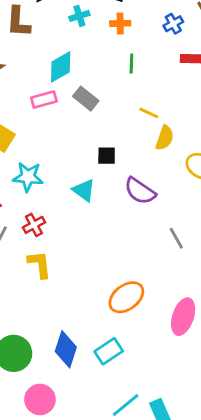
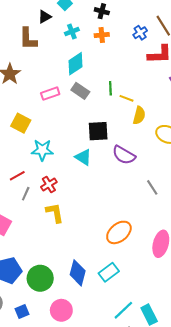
green line: (131, 64) -> (110, 88), moved
cyan diamond: (61, 67) -> (75, 64), moved
black square: (107, 156) -> (98, 131), size x1.5

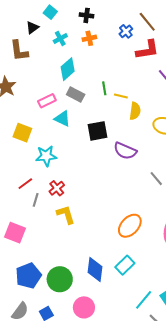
cyan triangle: (83, 157) -> (62, 119), moved

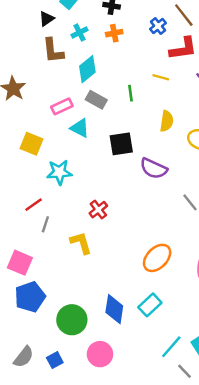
brown L-shape: (19, 51) -> (53, 51), moved
yellow line: (121, 96) -> (161, 77), moved
red cross: (57, 188) -> (98, 210), moved
blue pentagon: (28, 276) -> (30, 297), moved

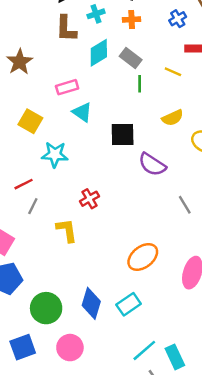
gray rectangle: (96, 100) -> (131, 58), moved
yellow semicircle: (167, 121) -> (173, 118), turned 48
blue square: (55, 360) -> (23, 347), size x1.5

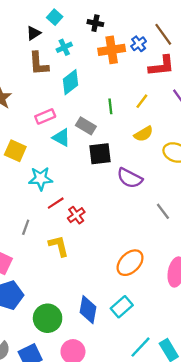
orange cross: (132, 20) -> (112, 50), moved, size x1.6
gray rectangle: (131, 58) -> (86, 126), moved
yellow line: (173, 72) -> (142, 101), moved, turned -70
red line: (24, 184) -> (56, 203), moved

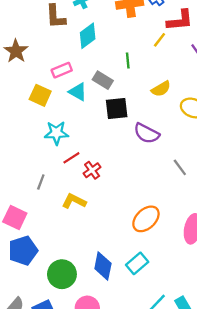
yellow line: (142, 101) -> (160, 40), moved
yellow square: (15, 151) -> (40, 95), moved
yellow L-shape: (59, 246) -> (74, 201), turned -50

